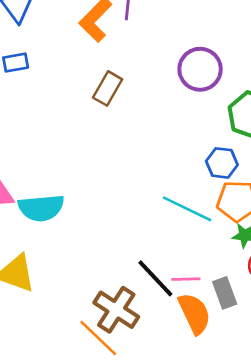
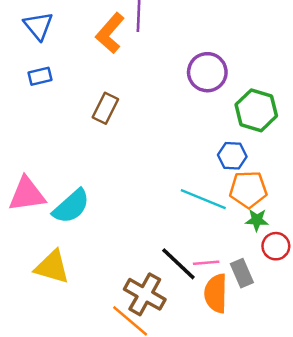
brown rectangle: (108, 88) -> (105, 108), moved
cyan semicircle: (41, 208) -> (71, 206), turned -33
orange semicircle: (195, 313) -> (216, 293), turned -150

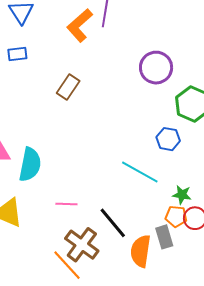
orange pentagon: (248, 189) -> (176, 216), moved, size x0.7
cyan semicircle: (71, 206) -> (30, 165), turned -44
pink line: (206, 263) -> (66, 204), moved

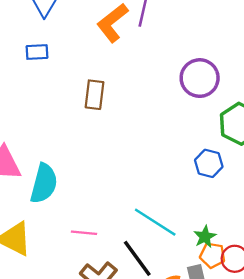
brown rectangle: (68, 87) -> (94, 95), turned -30
cyan line: (140, 172) -> (155, 222), moved
green star: (182, 195) -> (205, 237), moved, turned 30

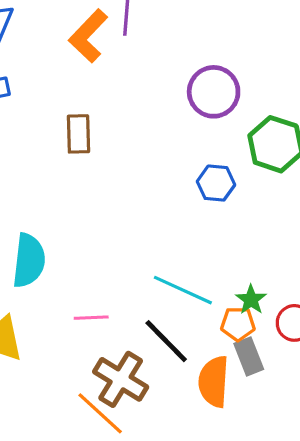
blue hexagon: (209, 163) -> (216, 183), moved
orange pentagon: (213, 255) -> (238, 324), moved

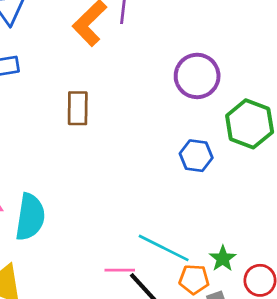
pink line: (91, 318) -> (120, 270), moved
orange pentagon: (238, 324) -> (194, 279), moved

